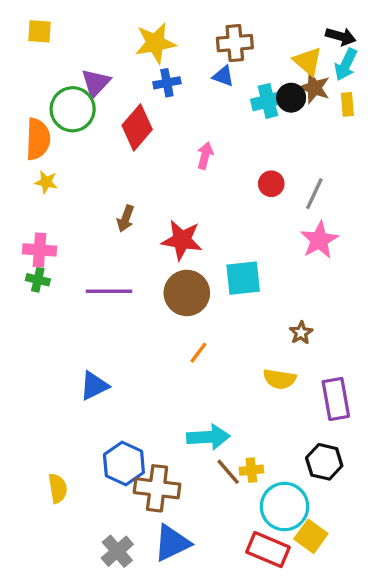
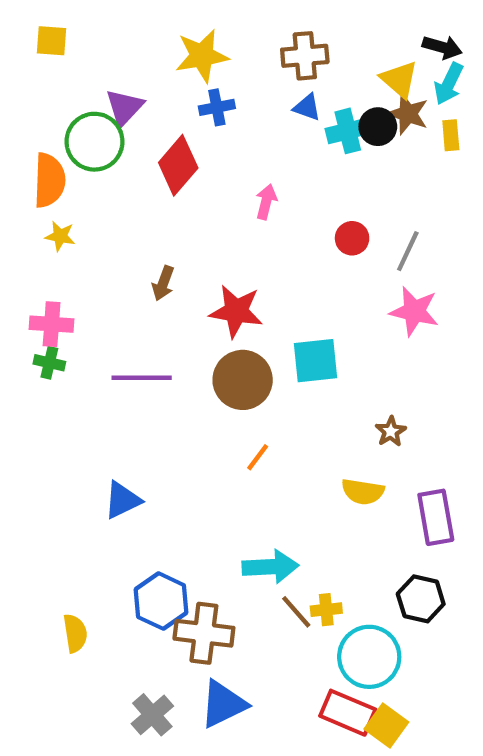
blue triangle: (223, 76) -> (307, 107), moved
pink star: (319, 240) -> (414, 311), turned -30
yellow square: (311, 536) -> (386, 726), moved

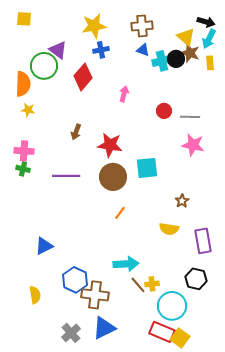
purple triangle: (125, 107) -> (58, 50), turned -36
gray line: (408, 251) -> (190, 117), turned 66
blue triangle: (122, 500) -> (44, 246), moved

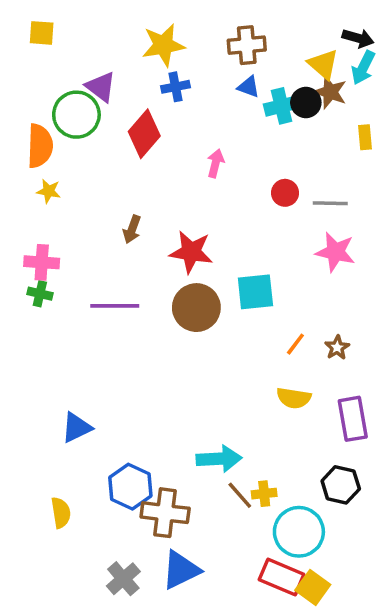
yellow rectangle: (210, 63) -> (365, 137), moved
brown star: (182, 201) -> (337, 348), moved
orange line: (120, 213) -> (295, 344), moved

